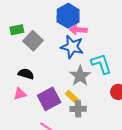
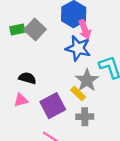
pink arrow: (78, 30) -> (85, 30), turned -114
gray square: (33, 41) -> (35, 30), moved
yellow rectangle: (72, 97) -> (78, 94), moved

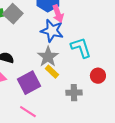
gray star: (87, 80) -> (48, 57), moved
gray cross: (85, 117) -> (74, 93), moved

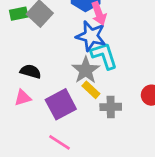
cyan L-shape: (81, 48) -> (104, 56), moved
gray cross: (74, 93) -> (111, 107), moved

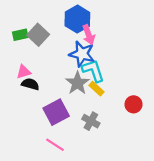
yellow rectangle: (91, 90) -> (96, 89), moved
pink triangle: (23, 98) -> (24, 72), moved
gray cross: (111, 107) -> (91, 121), moved, turned 30

